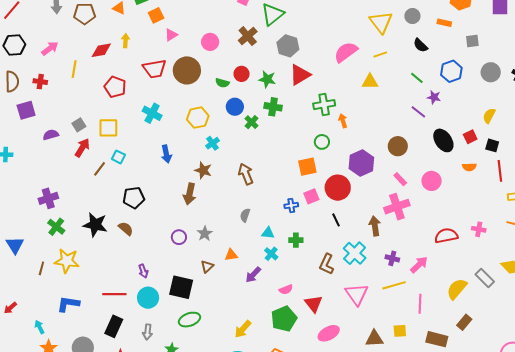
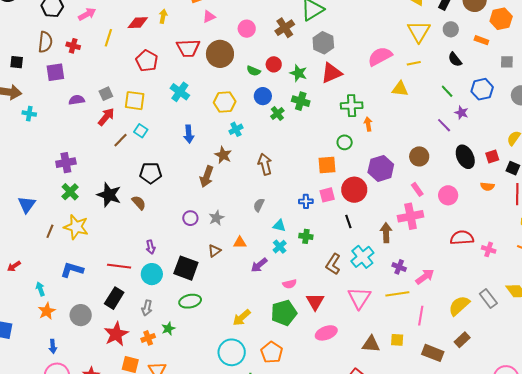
red semicircle: (446, 236) -> (462, 238), moved

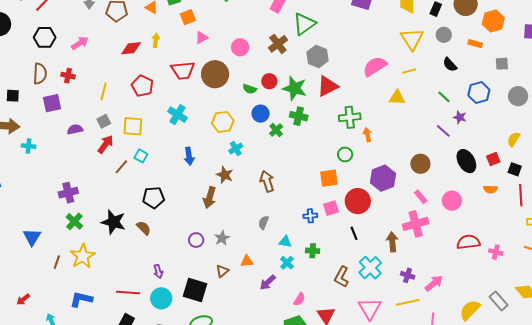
yellow line: (108, 38) -> (104, 91), moved
green star: (298, 73) -> (295, 88), size x1.4
yellow star: (76, 227) -> (83, 256), turned 30
pink semicircle: (290, 284) -> (299, 299), turned -40

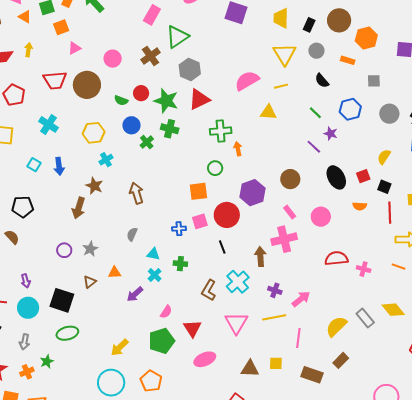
cyan square: (141, 156) -> (34, 165), moved

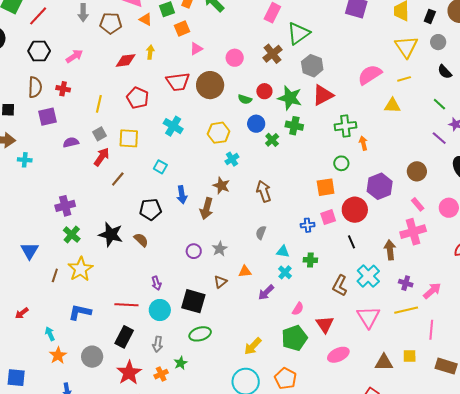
blue arrow: (59, 166) -> (182, 195), moved

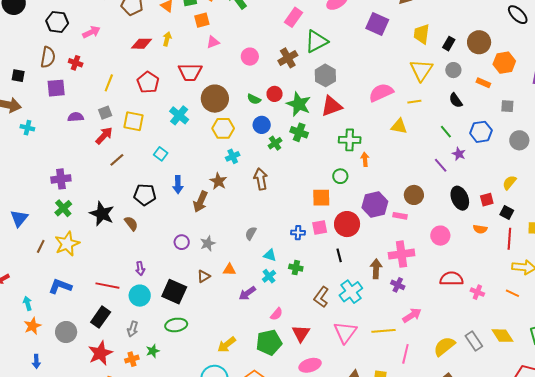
brown circle: (210, 85) -> (215, 99), moved
brown arrow: (264, 191) -> (261, 179), moved
pink rectangle: (418, 204) -> (400, 216), moved, turned -48
purple cross: (406, 283) -> (398, 285), moved

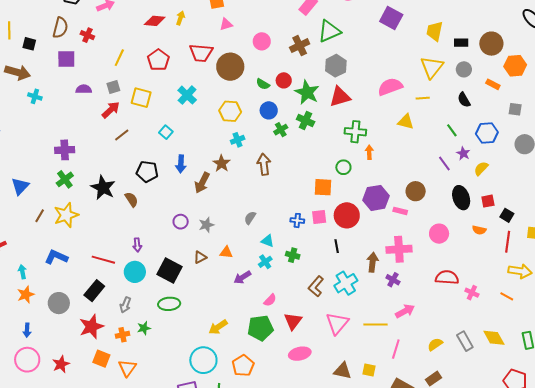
black rectangle: (449, 44) -> (461, 43), turned 56
brown circle: (215, 99) -> (230, 67), moved
yellow semicircle: (509, 183) -> (481, 169), moved
yellow semicircle: (444, 346) -> (435, 344), size x0.7

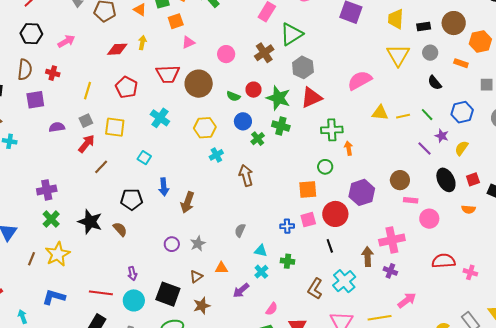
yellow line: (423, 98) -> (403, 116), moved
brown star: (221, 163) -> (202, 306), moved, turned 30
pink rectangle: (400, 211) -> (411, 200), moved

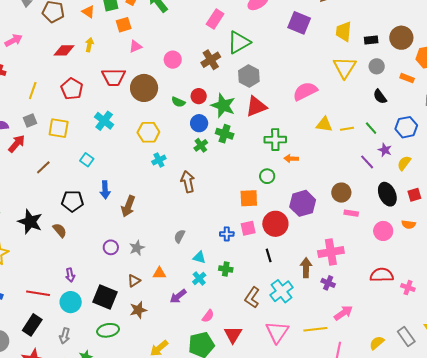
blue circle: (243, 121) -> (199, 123), moved
red arrow: (87, 144) -> (17, 144), moved
orange arrow: (348, 148) -> (291, 159), turned -80
pink circle: (429, 219) -> (383, 231), moved

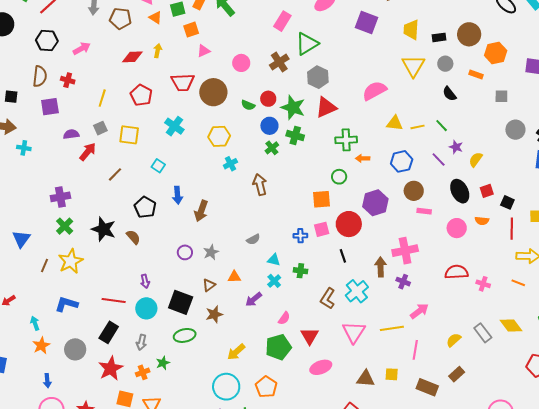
blue hexagon: (406, 127) -> (402, 161), moved
black pentagon: (72, 201) -> (145, 207), turned 30
gray semicircle: (180, 236) -> (253, 239), turned -144

